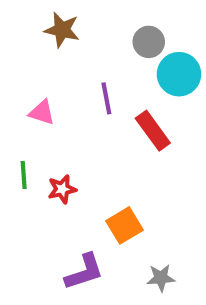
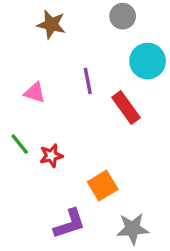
gray circle: (149, 42) -> (123, 16), moved
green line: (24, 175) -> (20, 144), turned -35
gray star: (161, 278) -> (133, 229), size x1.4

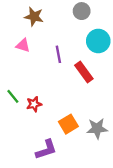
pink triangle: (35, 93) -> (23, 45), moved
gray star: (133, 229) -> (97, 128), moved

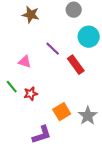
pink triangle: (23, 45) -> (25, 62), moved
purple line: (58, 54) -> (53, 49), turned -35
gray star: (97, 128) -> (88, 116), turned -30

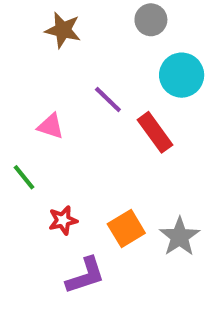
red star: (31, 94) -> (63, 220), moved

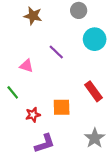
red rectangle: (155, 132) -> (94, 91), moved
orange square: (126, 228) -> (62, 107), moved, turned 30
gray star: (180, 237) -> (95, 138), moved

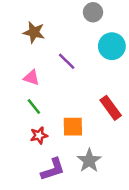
brown star: (33, 16) -> (34, 32), moved
green line: (13, 92) -> (34, 107), moved
gray star: (95, 138) -> (89, 161), moved

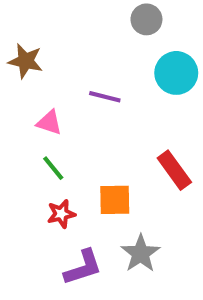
brown star: (34, 32) -> (25, 61), moved
purple line: (67, 61) -> (105, 97), turned -30

